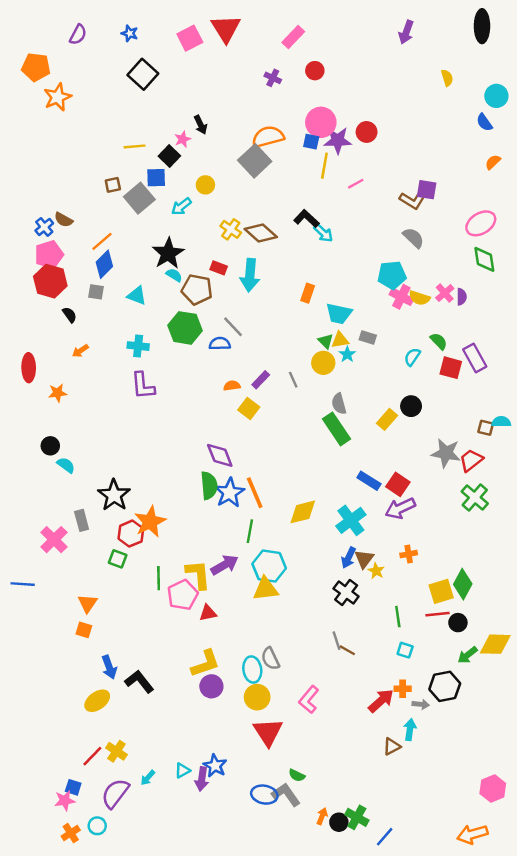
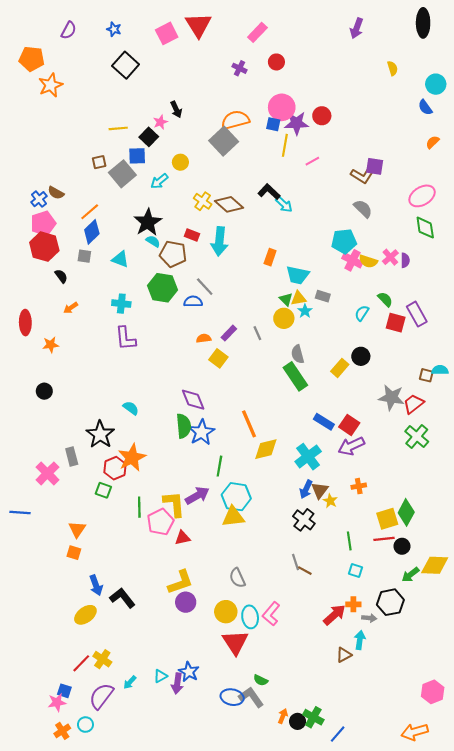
cyan semicircle: (66, 465) -> (131, 408), moved
orange line: (255, 493) -> (249, 424), moved
cyan ellipse: (252, 669) -> (250, 617), moved

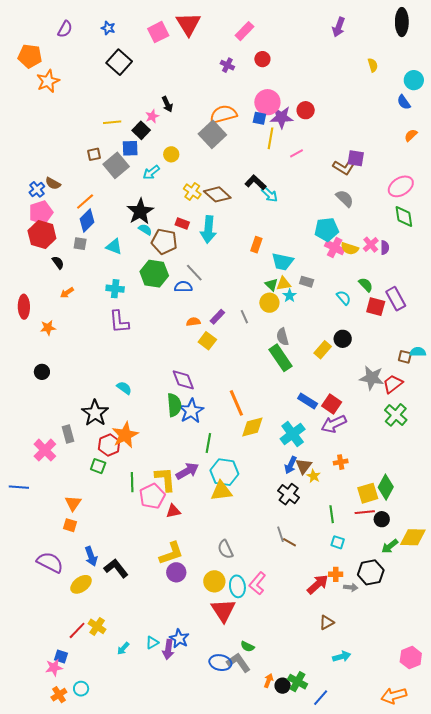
cyan semicircle: (362, 313) -> (344, 298), turned 105
cyan arrow: (360, 640) -> (342, 657), moved, turned 66
purple semicircle: (101, 696) -> (50, 562), moved, turned 80

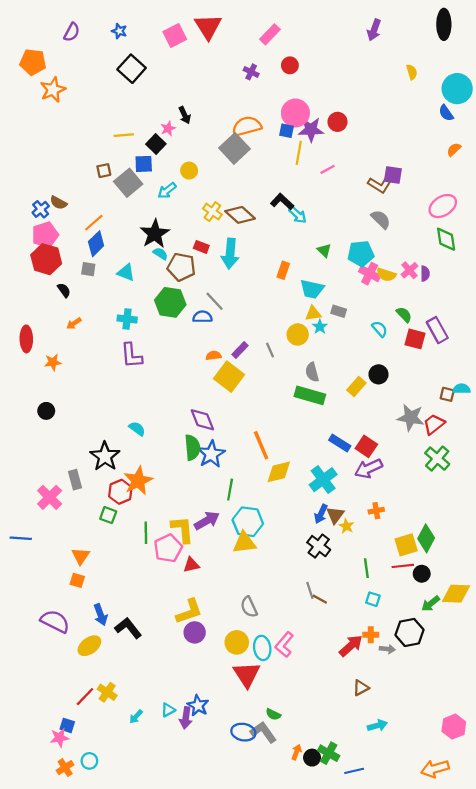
cyan circle: (414, 80) -> (457, 89), size x1.4
green triangle: (271, 285) -> (324, 250), moved
yellow square: (207, 341) -> (229, 377), size x1.5
green rectangle: (281, 358) -> (310, 395), turned -40
blue line: (321, 698) -> (354, 771), turned 36

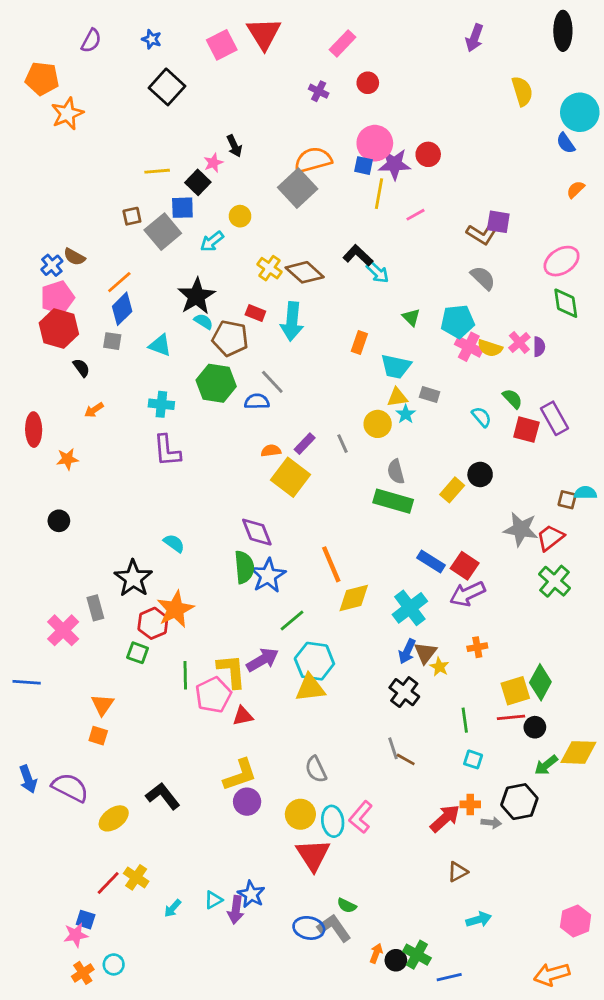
yellow semicircle: (412, 72) -> (522, 91), size x1.5
green line: (230, 490) -> (292, 620), turned 40
blue arrow: (100, 615) -> (28, 779), moved

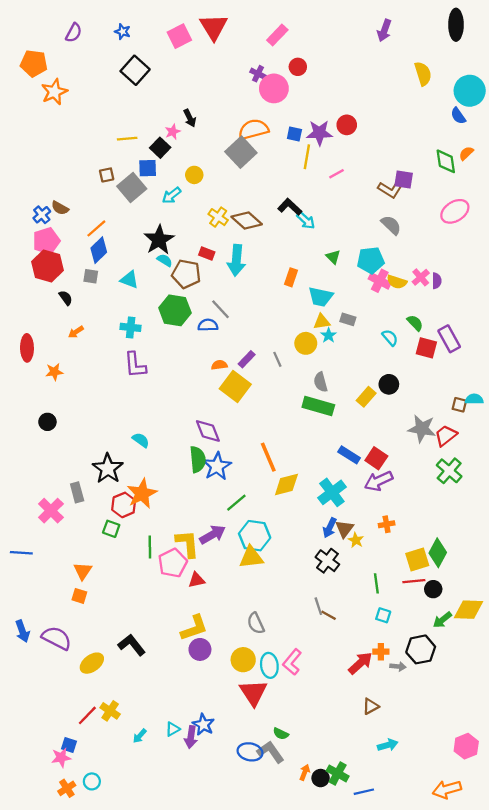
pink circle: (375, 143) -> (274, 88), moved
green diamond: (566, 303) -> (446, 161), moved

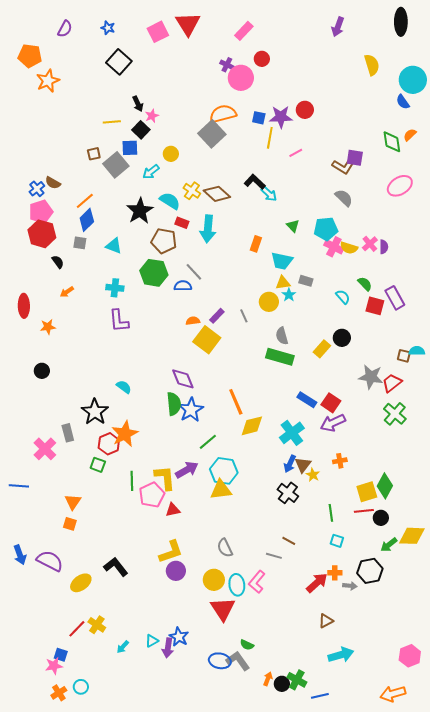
black arrow: (190, 118) -> (138, 104), moved
cyan semicircle: (165, 260) -> (170, 201), moved, size x1.5
gray line: (318, 606) -> (274, 556), moved, turned -56
cyan arrow: (388, 745) -> (341, 655), size x1.4

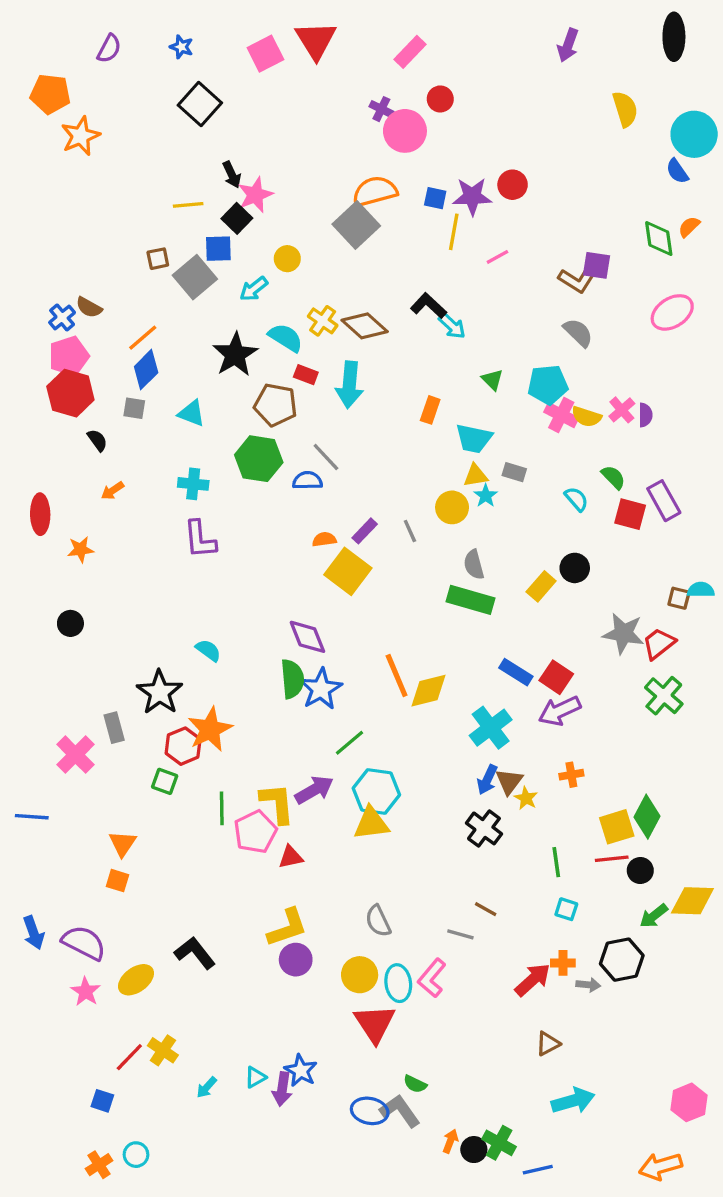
pink star: (152, 116) -> (255, 195), size x1.5
yellow diamond: (252, 426) -> (428, 691), moved
pink star: (54, 666) -> (86, 992), moved, turned -30

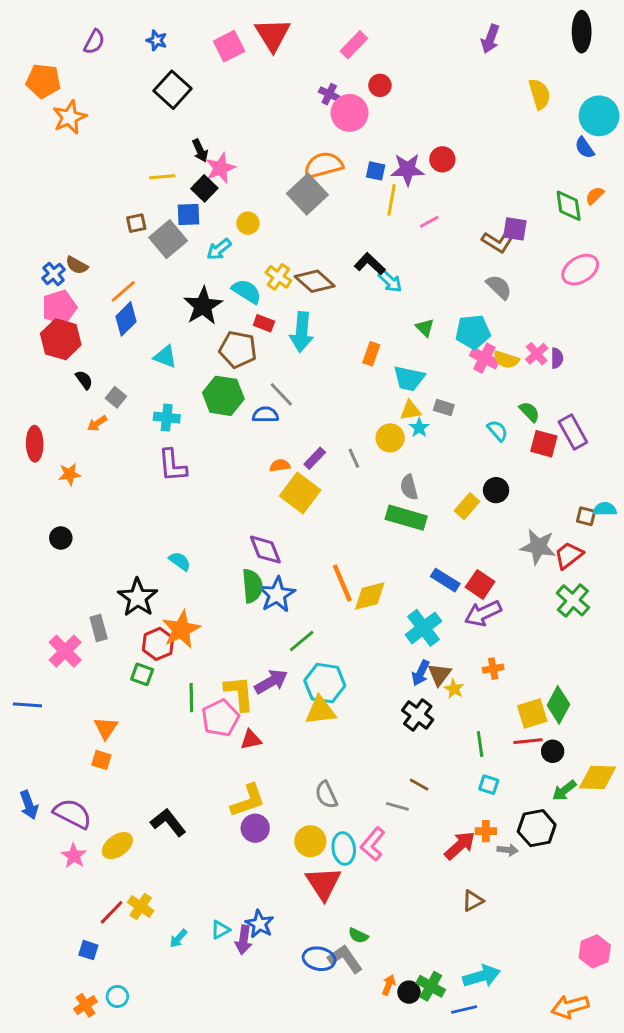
gray square: (134, 408) -> (116, 397), moved, turned 30
cyan arrow: (573, 1101) -> (482, 976), moved

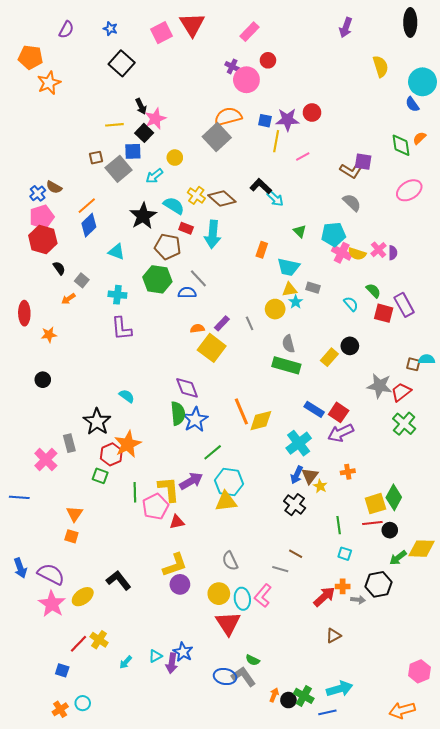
pink star: (74, 856) -> (52, 604), size x1.5

